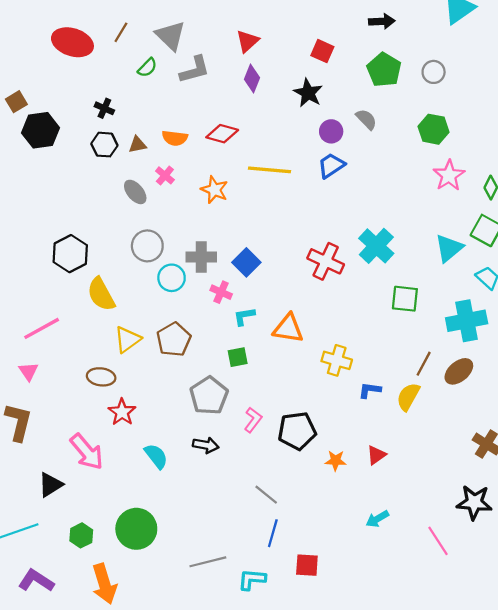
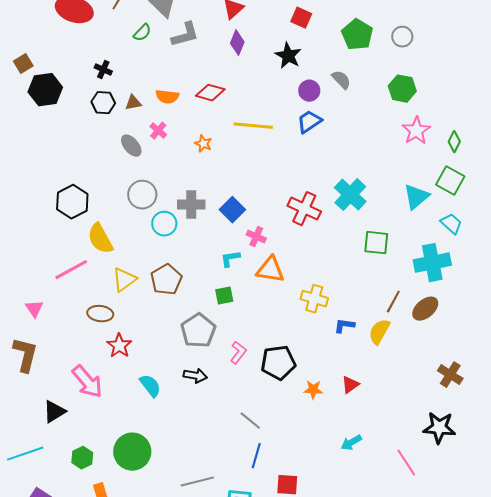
orange star: (214, 190) -> (203, 144), size x0.7
pink cross: (221, 292) -> (256, 237), moved
pink line: (42, 328) -> (71, 270), moved

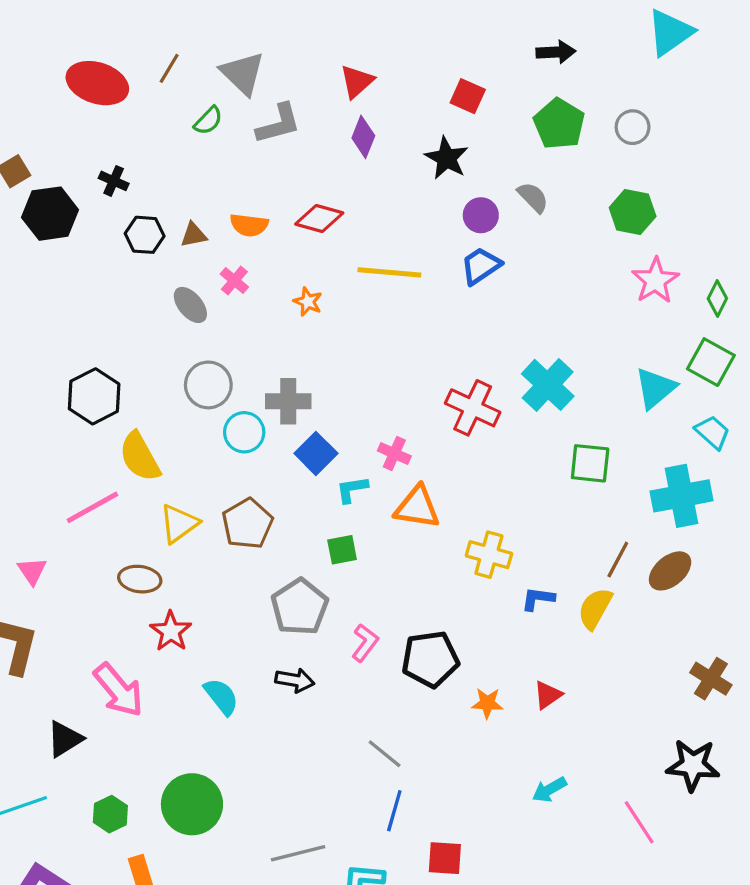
black cross: (103, 70) -> (114, 181), moved
blue square: (232, 210) -> (316, 453), moved

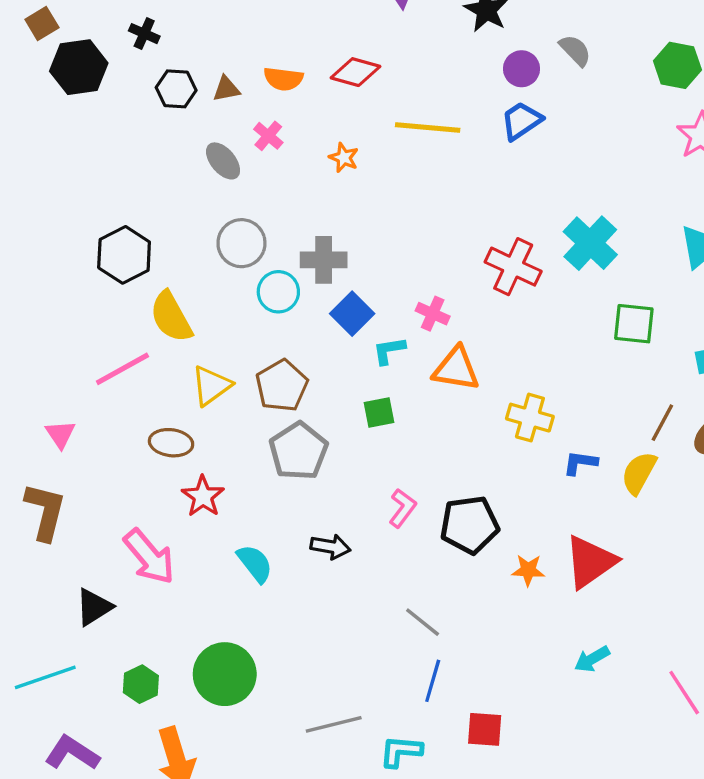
gray pentagon: (300, 607) -> (298, 451), moved
red triangle: (548, 695) -> (590, 562), size x1.8

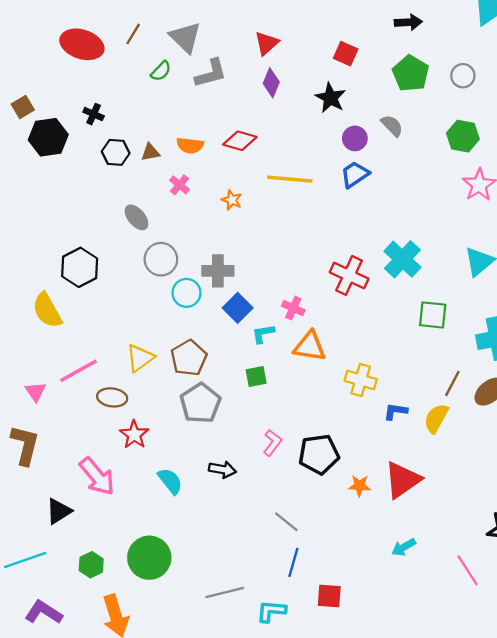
gray ellipse: (223, 161) -> (137, 217), moved
yellow semicircle: (171, 317) -> (47, 310), moved
pink line: (122, 369) -> (78, 371), moved

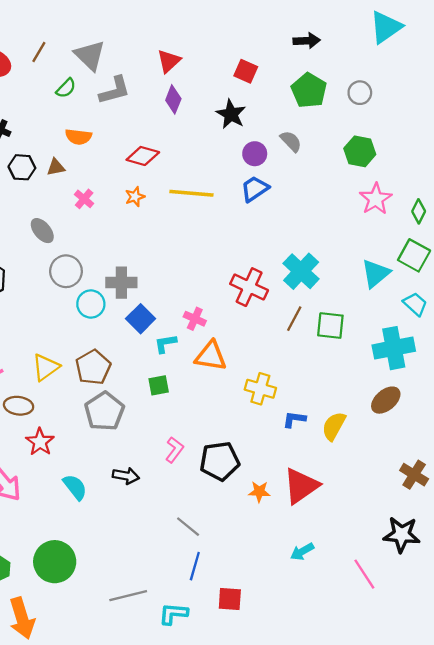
orange semicircle: (190, 145) -> (78, 137), moved
orange star: (232, 200) -> (135, 197), moved, turned 30
brown line: (452, 383) -> (294, 319), moved

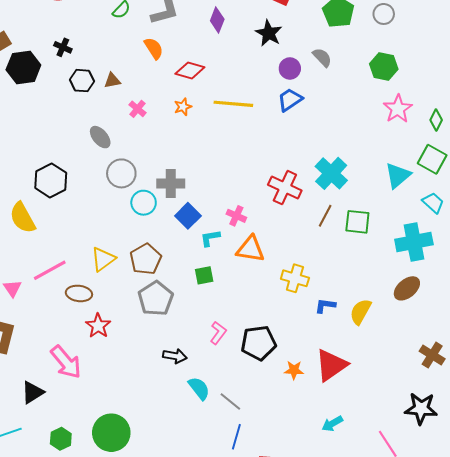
orange semicircle: (78, 137) -> (154, 48), moved, turned -130
cyan semicircle: (75, 487) -> (199, 388), moved

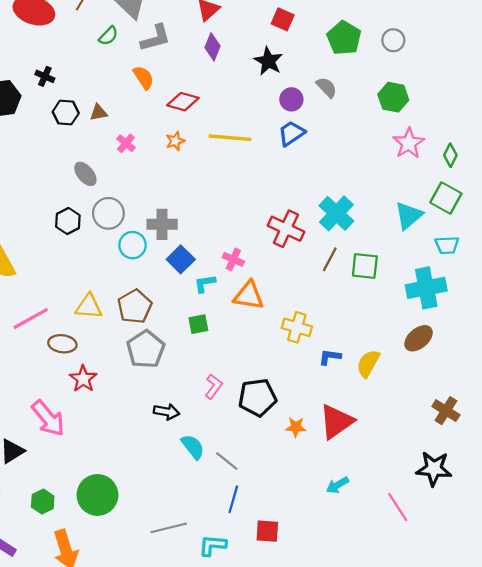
black hexagon: (51, 180) -> (68, 221), moved, size x0.7
cyan trapezoid: (433, 203) -> (447, 245), turned 135
yellow triangle: (103, 259) -> (89, 306), turned 40

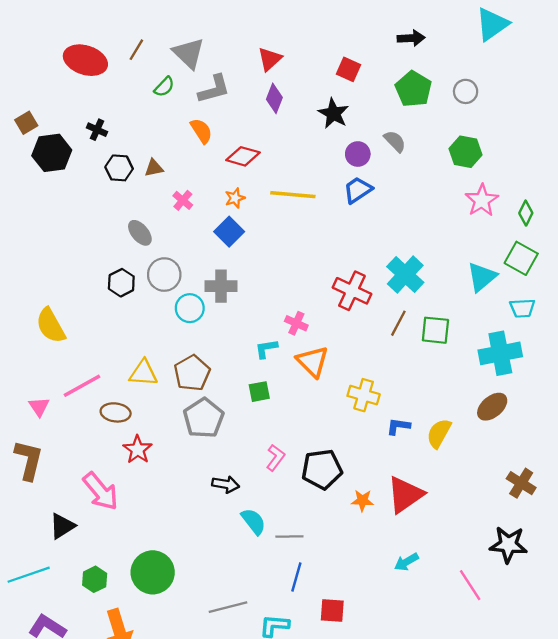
blue square: (181, 259) -> (229, 232), moved
orange triangle: (249, 296) -> (313, 361), turned 36
gray line: (227, 461) -> (289, 536), turned -40

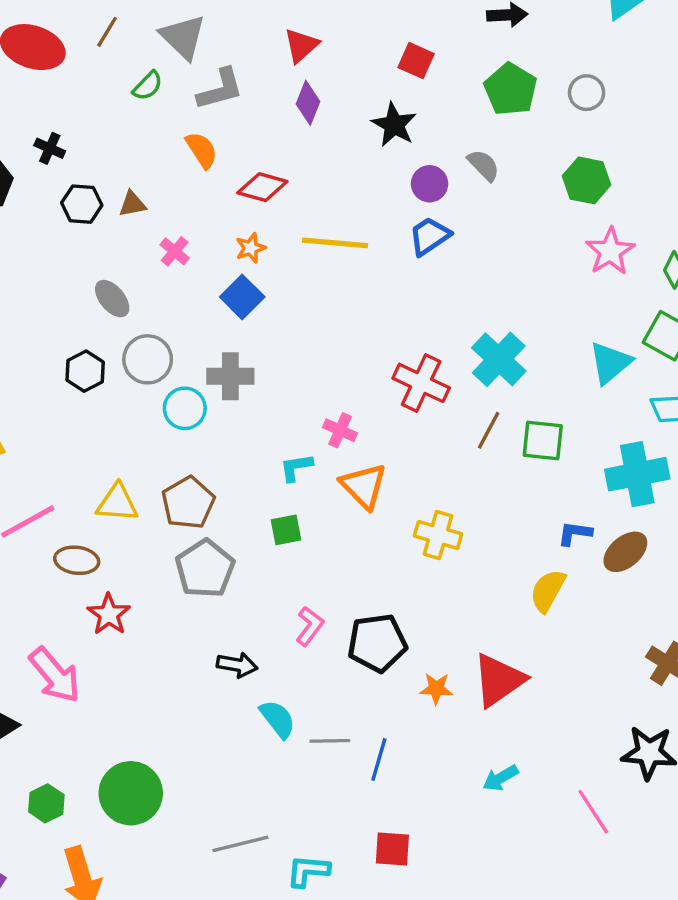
blue L-shape: (398, 426) -> (575, 533), moved
blue line: (296, 577) -> (379, 759), moved

